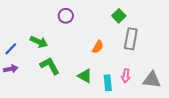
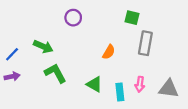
green square: (119, 16) -> (132, 18), turned -32

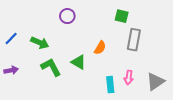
blue line: (12, 54) -> (11, 39), moved
green triangle: (94, 84) -> (79, 62), moved
gray triangle: (169, 89) -> (155, 82), turned -42

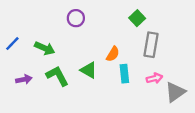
green square: (122, 16) -> (137, 18), turned 32
purple arrow: (11, 70) -> (24, 79), moved
pink arrow: (129, 77) -> (154, 78), moved, turned -112
cyan rectangle: (110, 85) -> (124, 74), moved

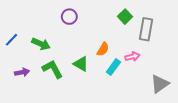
gray rectangle: (151, 45) -> (146, 29), moved
cyan rectangle: (124, 74) -> (113, 67), turned 42
pink arrow: (154, 78) -> (132, 57), moved

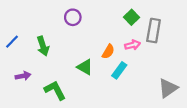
green arrow: (41, 44) -> (43, 46), turned 48
pink arrow: (132, 57) -> (133, 45), moved
green L-shape: (52, 69) -> (55, 90), moved

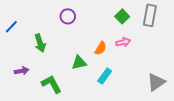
gray rectangle: (154, 31) -> (150, 15), moved
blue line: (12, 42) -> (11, 27), moved
green triangle: (85, 67) -> (79, 63), turned -42
cyan rectangle: (119, 70) -> (105, 76), moved

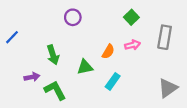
gray rectangle: (150, 15) -> (165, 37), moved
blue line: (11, 27) -> (12, 37), moved
green arrow: (40, 43) -> (53, 55), moved
purple arrow: (22, 71) -> (32, 77), moved

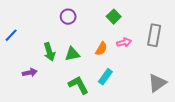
green square: (131, 17) -> (114, 17), moved
green triangle: (85, 67) -> (72, 54), moved
green L-shape: (55, 90) -> (78, 85), moved

